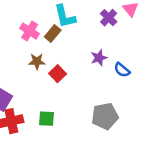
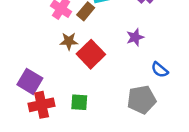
blue semicircle: (122, 70) -> (160, 70), moved
red square: (58, 74) -> (91, 54), size x1.5

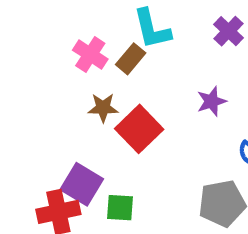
purple square: (30, 81) -> (82, 184), moved

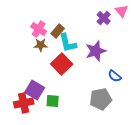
cyan L-shape: (152, 29) -> (68, 43), moved
purple star: (212, 101) -> (96, 51), size x1.5
brown star: (103, 108) -> (41, 45), moved

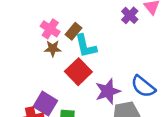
purple star: (96, 51) -> (108, 91), moved
blue semicircle: (115, 76) -> (143, 86), size x1.5

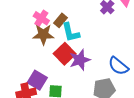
brown star: (53, 48) -> (43, 35), size x1.5
purple star: (108, 91) -> (80, 60), moved

